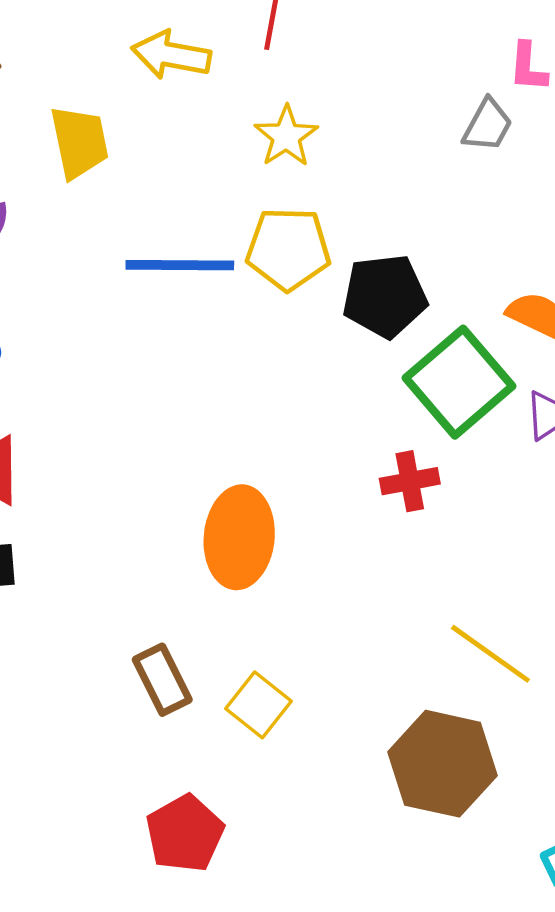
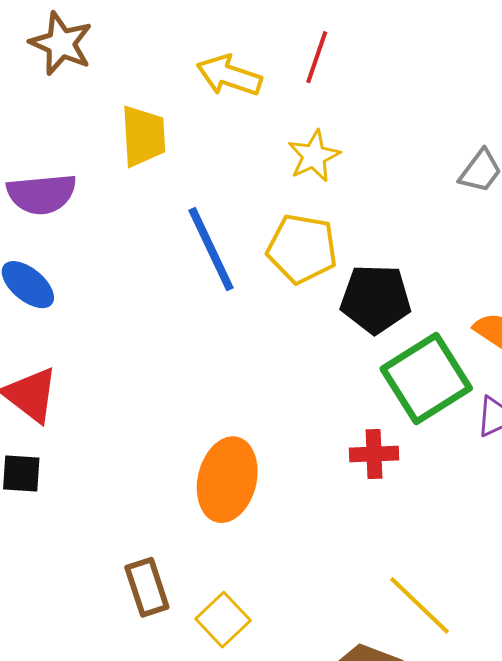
blue line: (180, 265) -> (211, 249), turned 56

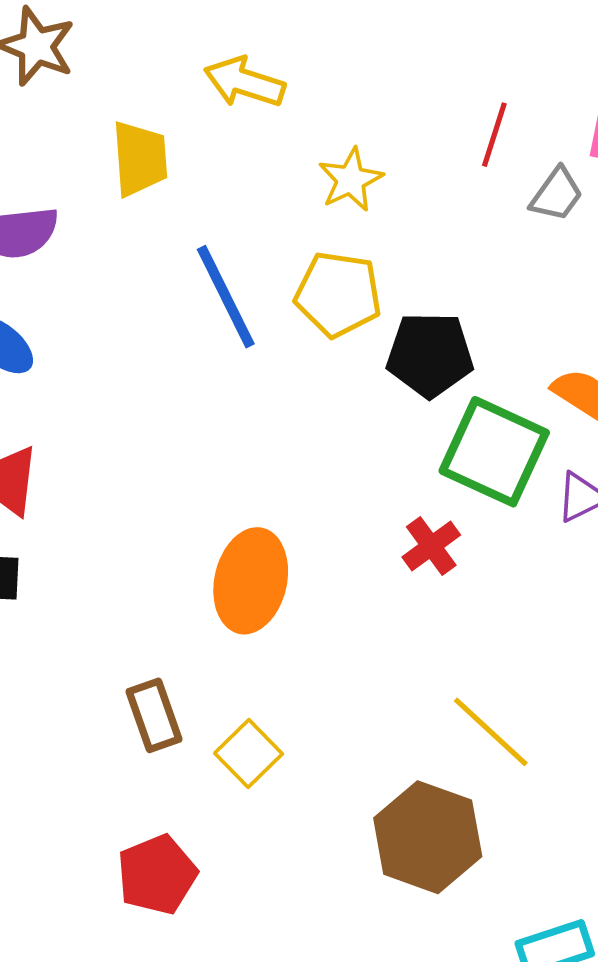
red line: (317, 57) -> (494, 135), moved
green square: (426, 378) -> (494, 452), turned -32
red cross: (374, 454) -> (431, 546), turned -33

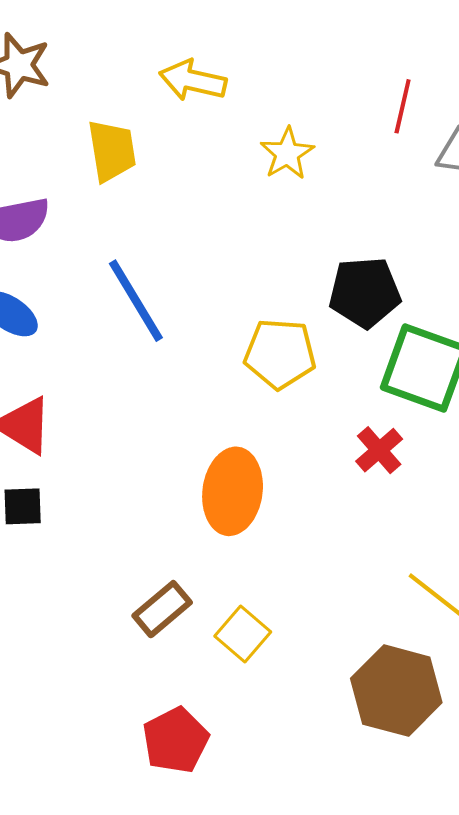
yellow pentagon: (338, 294) -> (280, 354), moved
blue line: (226, 297) -> (136, 301), moved
brown rectangle: (154, 715) -> (162, 609), turned 74

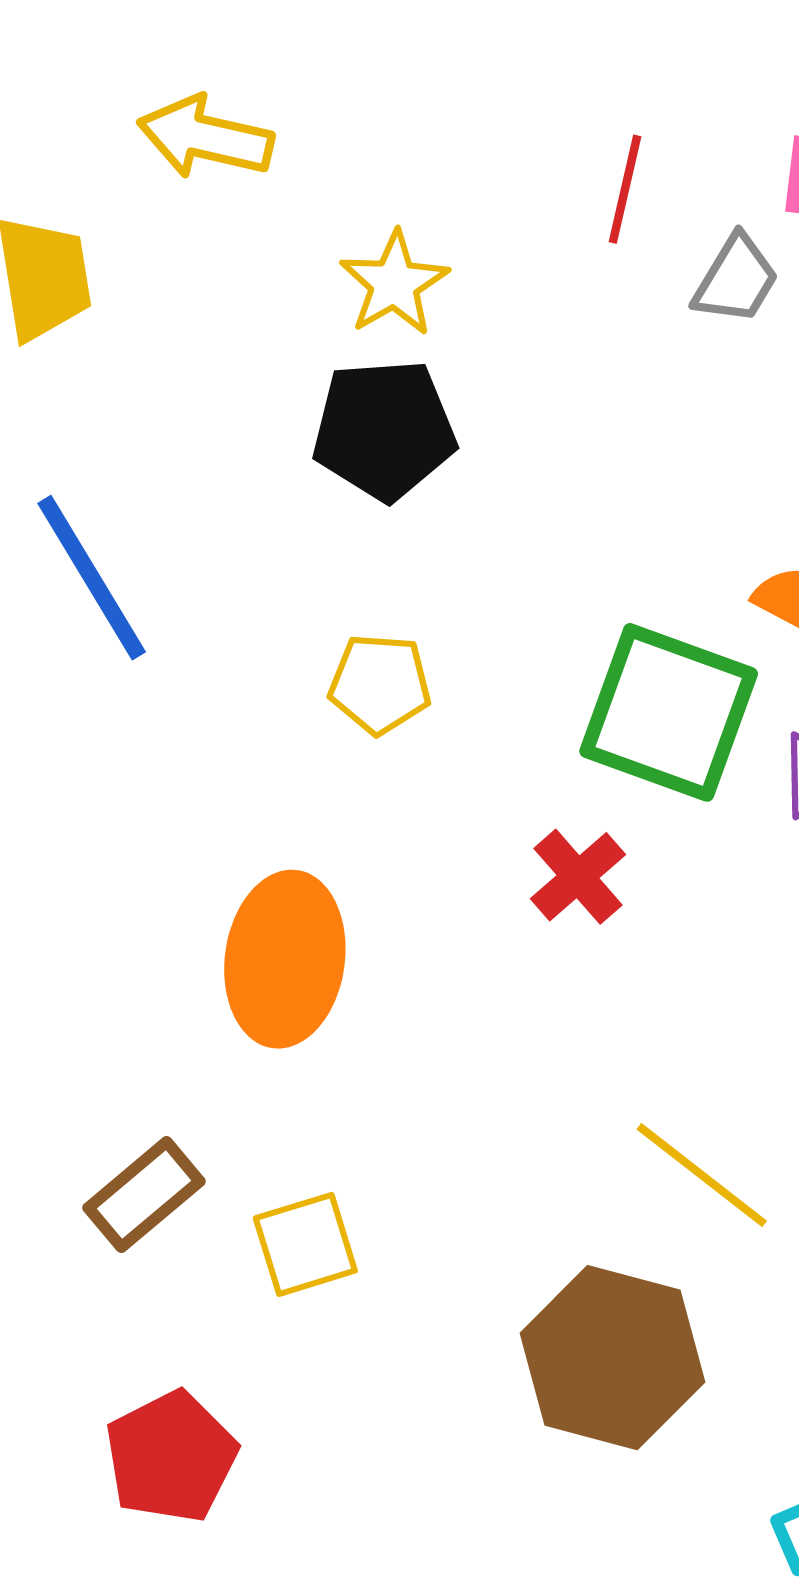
black pentagon: (365, 292) -> (384, 430), moved
yellow pentagon: (280, 354) -> (380, 684), size x0.7
yellow square: (243, 634) -> (305, 1244), turned 32

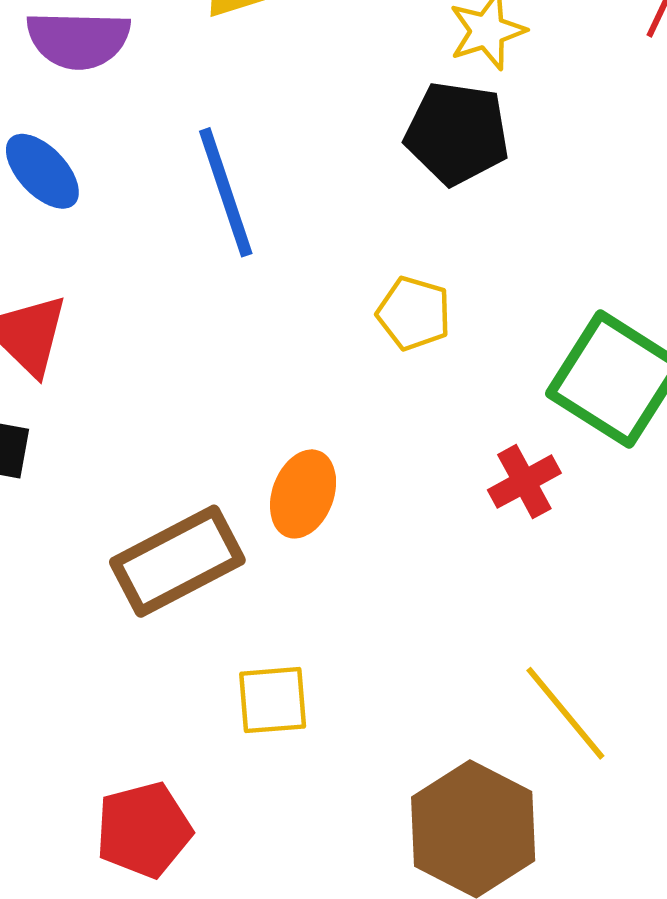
orange ellipse: (285, 959) -> (303, 494), size x0.7
brown rectangle: (144, 1195) -> (177, 561), moved, size x1.5

